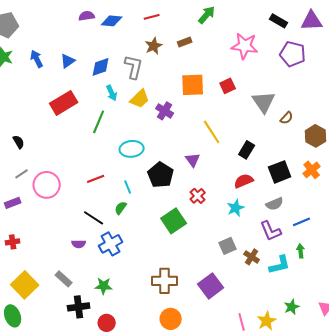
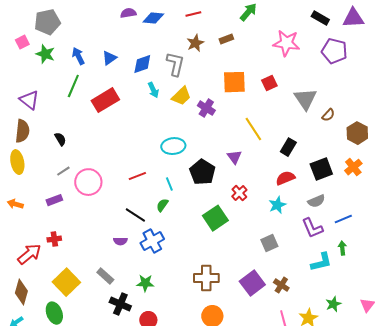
green line: (99, 122) -> (73, 86), moved
brown cross: (252, 257) -> (281, 285), moved
black cross: (79, 307) -> (120, 304), turned 30

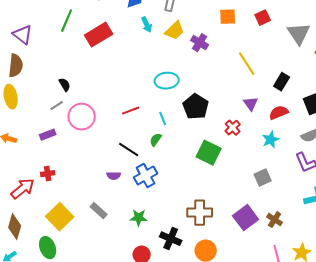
orange square: (234, 82) -> (228, 17), size x0.7
black semicircle: (60, 139) -> (65, 85), moved
purple triangle: (234, 157) -> (251, 104), moved
green square: (215, 218) -> (209, 153), turned -30
black cross: (120, 304) -> (171, 239), moved

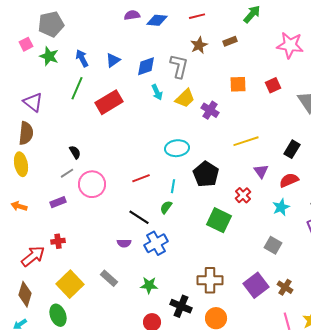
yellow line: (247, 64) -> (246, 141), moved, turned -75
cyan line: (163, 119) -> (173, 186), turned 32
gray square: (263, 178) -> (273, 245), turned -36

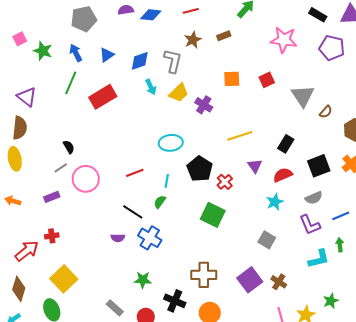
gray pentagon: (51, 24) -> (84, 19), moved
red cross: (243, 195) -> (225, 182), moved
blue cross: (156, 243) -> (150, 238), turned -30
gray rectangle: (109, 278) -> (115, 308), moved

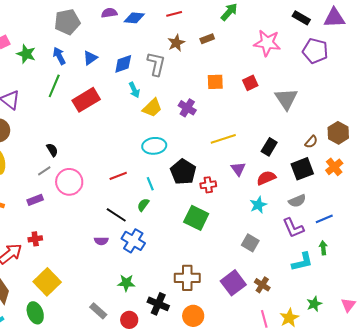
yellow trapezoid: (179, 93) -> (152, 108), moved
brown semicircle: (326, 112) -> (311, 142), moved
cyan line: (167, 181) -> (150, 184), turned -32
red cross: (225, 182) -> (208, 185), turned 35

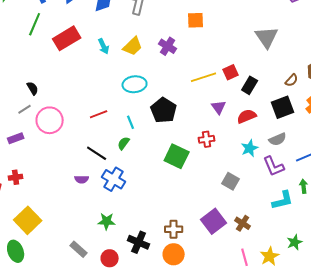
red square: (250, 83) -> (231, 72), moved
cyan arrow: (134, 90) -> (104, 46), moved
red cross: (208, 185) -> (207, 139), moved
cyan star: (258, 205) -> (250, 148), moved
brown cross: (187, 278) -> (174, 229), moved, size x0.7

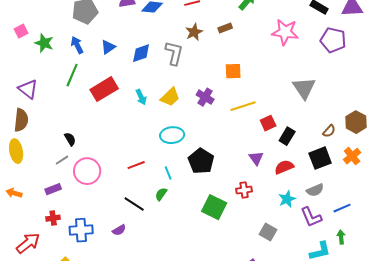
yellow line: (204, 77) -> (243, 106), moved
red cross: (16, 177) -> (53, 218), moved
purple semicircle: (82, 179) -> (119, 230), turned -32
blue cross: (114, 179) -> (81, 230), moved, turned -35

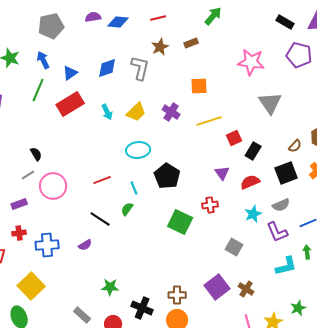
pink star: (285, 32) -> (251, 62), moved
blue triangle: (108, 47) -> (70, 73), moved

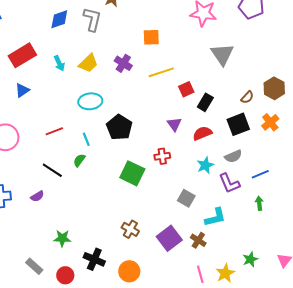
blue triangle: (70, 73) -> (22, 90), moved
cyan L-shape: (286, 266) -> (215, 217), moved
brown cross: (177, 295) -> (130, 229), moved, turned 30

